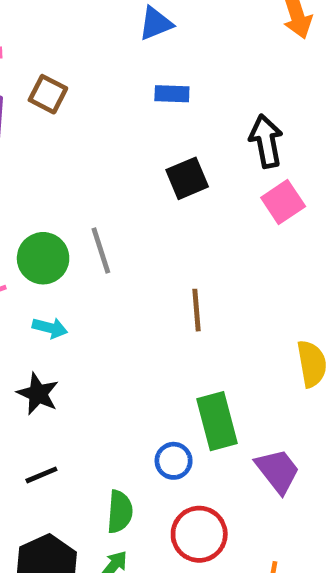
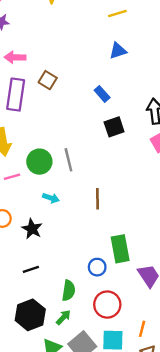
blue triangle: (156, 23) -> (118, 51), moved
blue rectangle: (172, 94) -> (102, 94), moved, turned 42
brown line: (197, 310) -> (98, 199), moved
cyan arrow: (50, 328) -> (51, 198), moved

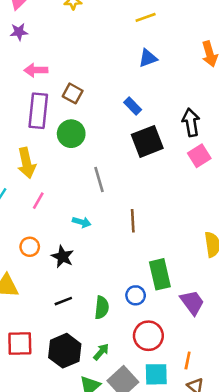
black square: (114, 127) -> (147, 141), size x1.4
green circle: (39, 162) -> (71, 134), moved
pink line: (12, 177) -> (38, 201), turned -42
green semicircle: (69, 290) -> (102, 308), moved

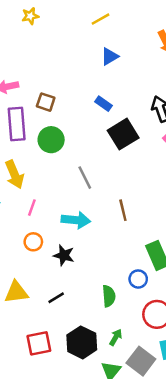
cyan arrow: (82, 222) -> (76, 220), size x1.6
orange circle: (30, 247) -> (33, 242), moved
black line: (63, 301) -> (56, 298), moved

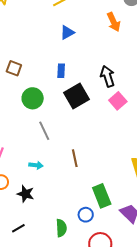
blue rectangle: (103, 104) -> (61, 71), turned 56
green circle: (51, 140) -> (33, 98), moved
cyan arrow: (76, 220) -> (36, 165), size x0.6

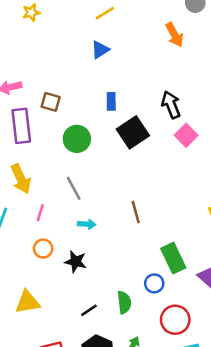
blue triangle: (67, 32) -> (100, 50), moved
gray line: (44, 131) -> (74, 188), moved
black line: (18, 228) -> (89, 310), moved

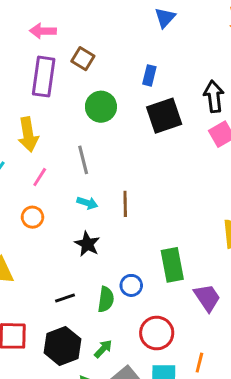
blue triangle: (100, 50) -> (165, 18), moved, turned -30
brown line: (136, 212) -> (125, 204), moved
black star: (76, 262) -> (87, 244), moved
blue circle: (154, 283) -> (131, 285), moved

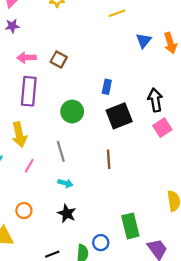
blue triangle: (165, 18) -> (144, 41), moved
brown square: (83, 59) -> (59, 60), moved
brown line: (125, 204) -> (109, 159), moved
orange circle: (32, 217) -> (24, 211), moved

